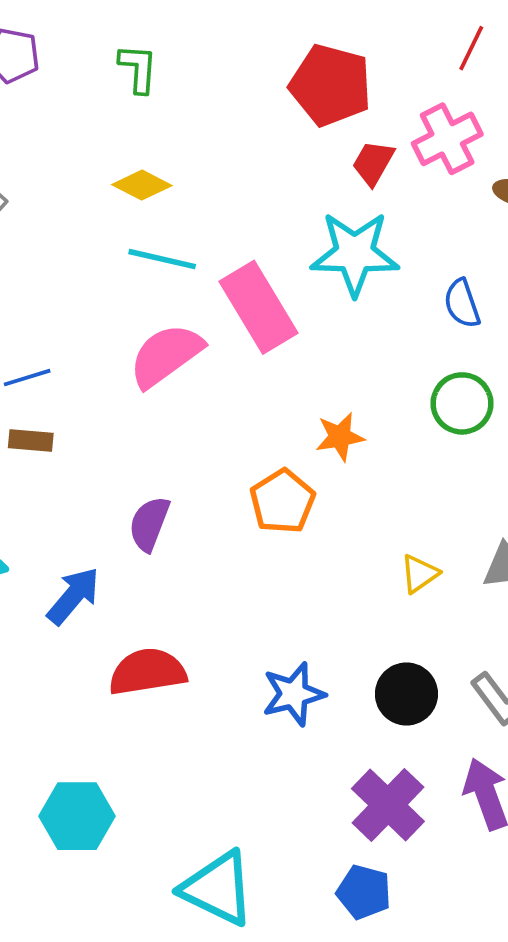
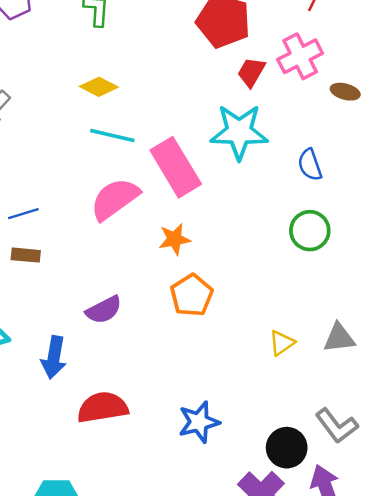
orange star: (340, 437) -> (175, 239), moved
purple semicircle: (149, 524) -> (104, 310), turned -138
blue arrow: (73, 596) -> (54, 357), turned 150
black circle: (406, 694) -> (287, 448), moved

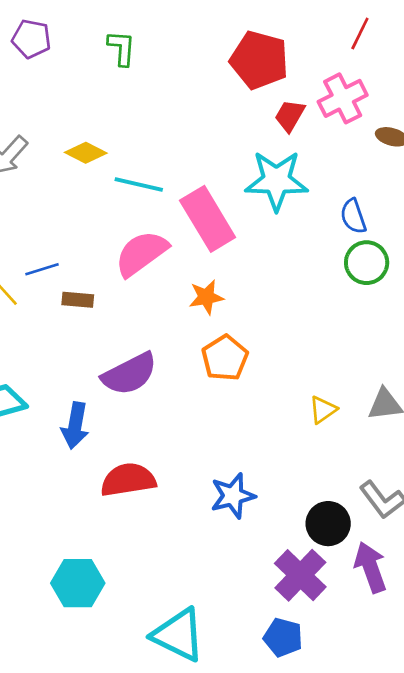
yellow diamond: (99, 87) -> (86, 153), moved
green circle: (310, 231) -> (367, 263), moved
brown rectangle: (26, 255) -> (78, 300), moved
purple semicircle: (104, 310) -> (129, 374), size x1.4

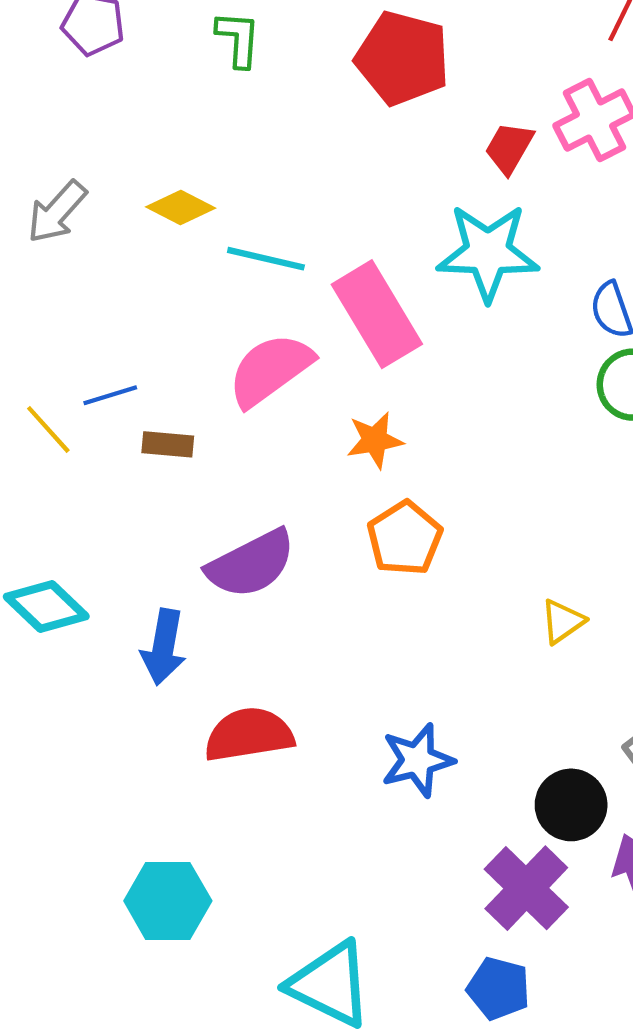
red pentagon: (259, 60) -> (403, 58), moved

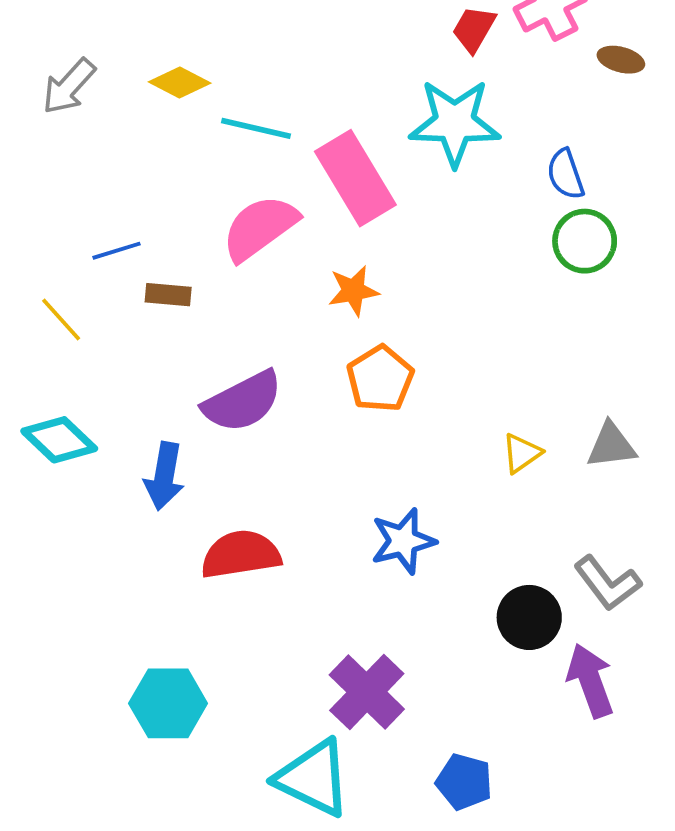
yellow line: (48, 429) -> (61, 319), moved
blue star: (417, 760) -> (403, 541), moved
purple cross: (526, 888) -> (367, 692), moved

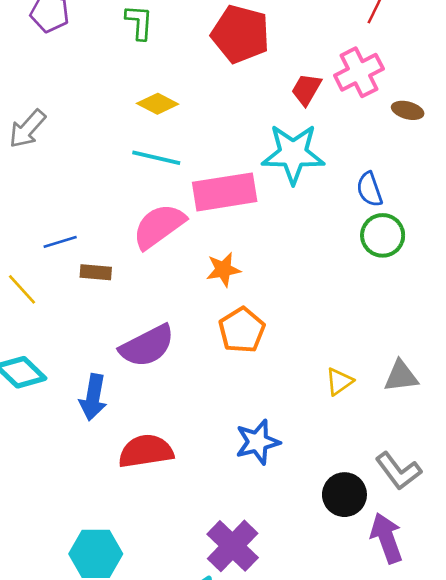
yellow diamond: (180, 83) -> (158, 104), moved
pink rectangle: (355, 178) -> (225, 192), turned -68

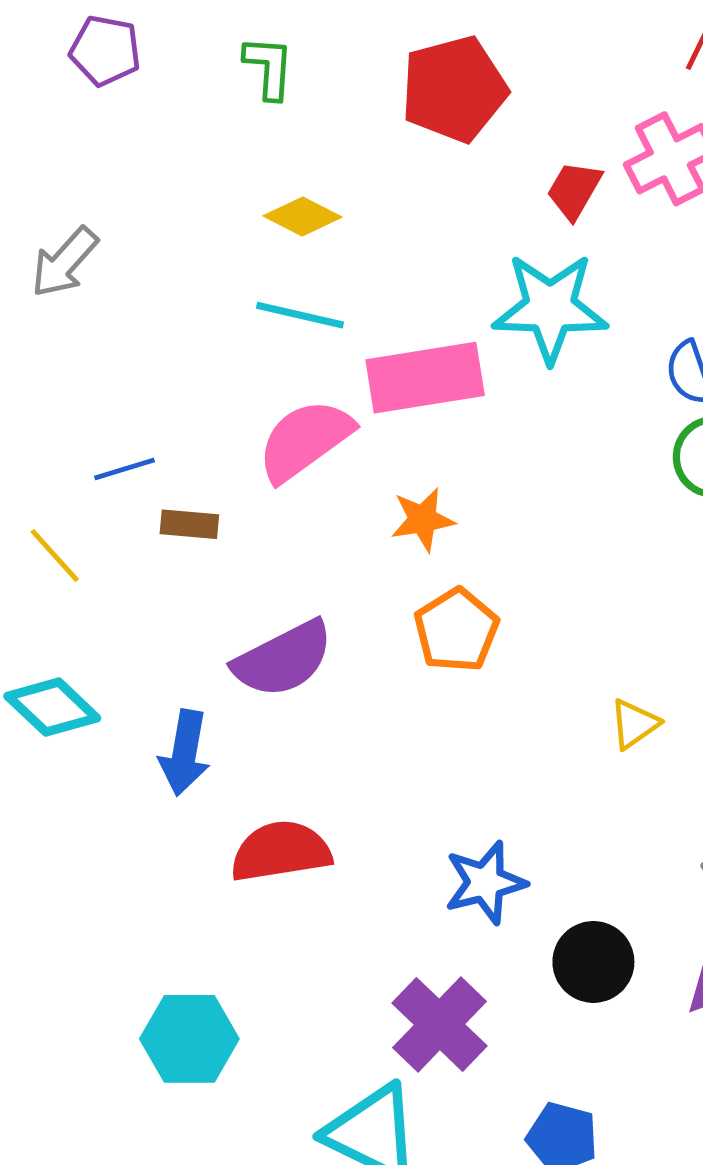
red pentagon: (240, 34) -> (454, 89), turned -30
blue star: (258, 442) -> (485, 883), moved
black circle: (344, 495) -> (593, 962), moved

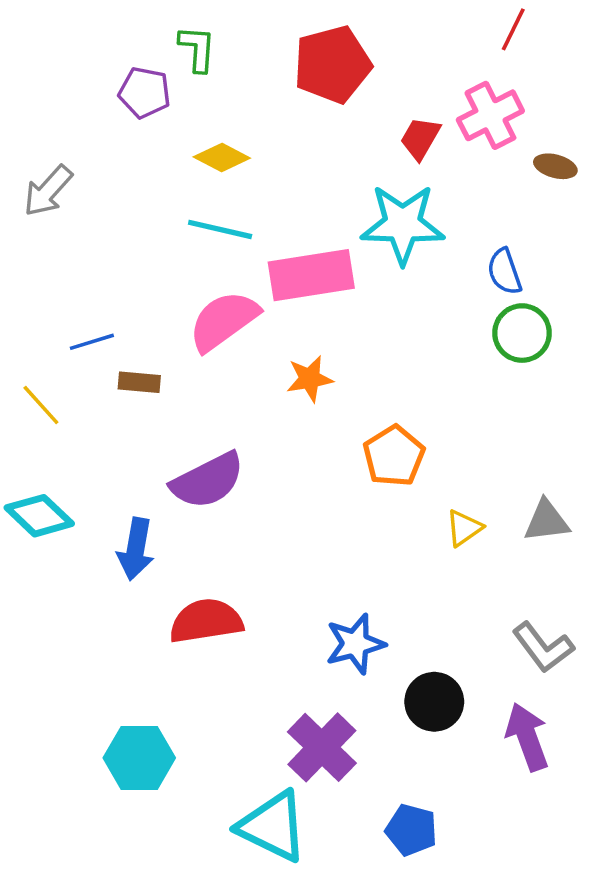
purple pentagon: (105, 51) -> (145, 93), moved
orange pentagon: (456, 630) -> (394, 456), moved

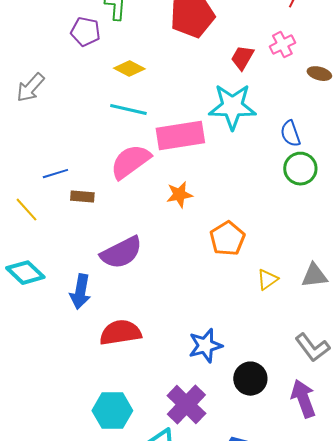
pink cross: (490, 115) -> (282, 45), size x0.7
cyan hexagon: (139, 758) -> (112, 411), moved

